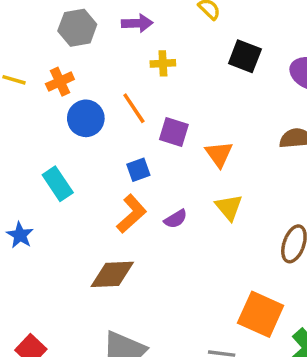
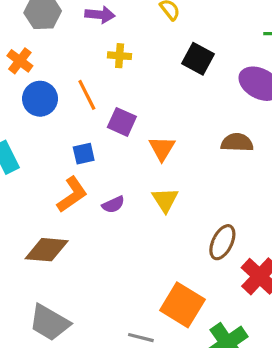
orange cross: (60, 82) -> (20, 61), turned -35

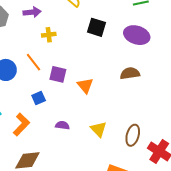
orange L-shape: (72, 195) -> (21, 125), moved
yellow triangle: (165, 200) -> (99, 129), moved
purple semicircle: (113, 205) -> (62, 125), turned -136

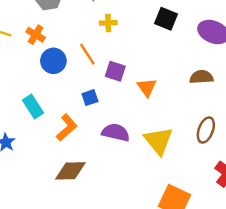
purple semicircle: (62, 125) -> (116, 133), size x1.6
yellow triangle: (99, 129) -> (158, 141), size x1.5
brown ellipse: (133, 135) -> (206, 130), moved

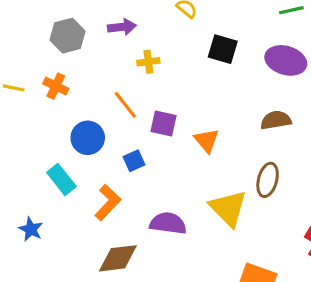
blue circle: (53, 61) -> (88, 138), moved
brown ellipse: (206, 130) -> (268, 180), moved
purple semicircle: (116, 133) -> (168, 223), moved

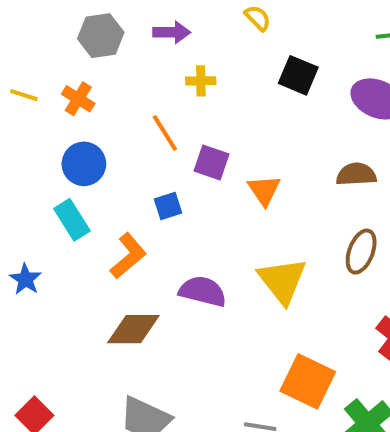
blue circle: (88, 138) -> (84, 164), moved
brown ellipse: (268, 180) -> (361, 252), moved

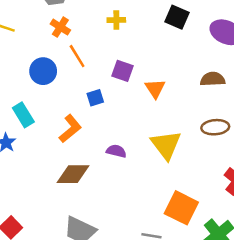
orange cross: (78, 99) -> (60, 27), moved
orange line: (165, 133) -> (77, 56), moved
cyan rectangle: (72, 220) -> (23, 115), moved
brown ellipse: (361, 252) -> (215, 127), turned 64
purple semicircle: (203, 291) -> (116, 151), size x0.7

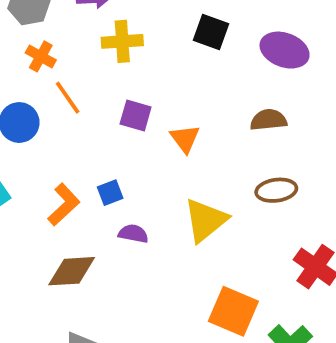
yellow cross: (116, 20) -> (122, 41), size x1.5
blue square: (95, 98) -> (110, 193), moved
yellow triangle: (166, 145) -> (206, 220), turned 32

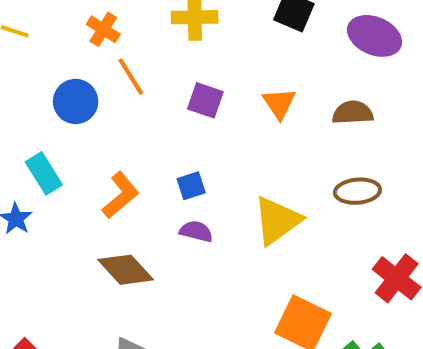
orange triangle: (185, 139) -> (279, 103), moved
blue square: (110, 193) -> (191, 186), moved
brown diamond: (72, 271) -> (126, 270), turned 48

